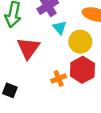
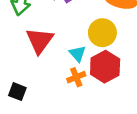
cyan triangle: (60, 28) -> (78, 54), moved

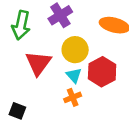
yellow circle: (102, 33) -> (75, 50), moved
red hexagon: (105, 67) -> (102, 72), moved

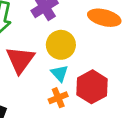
red hexagon: (102, 72) -> (92, 87), moved

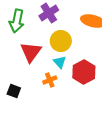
orange cross: (58, 98) -> (50, 80), moved

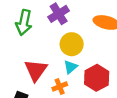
red triangle: (31, 52) -> (36, 70), moved
cyan triangle: (60, 62) -> (71, 67), turned 32

